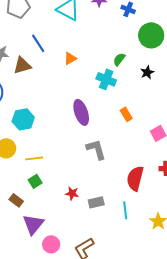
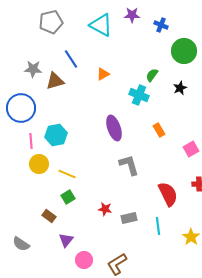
yellow line: (34, 158) -> (67, 174), turned 30
red semicircle: (135, 178) -> (168, 194), turned 140
purple triangle: (33, 224) -> (66, 240), size x0.7

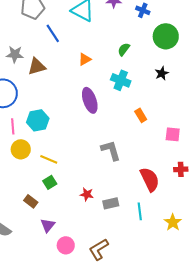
blue line: (71, 59) -> (53, 33), moved
green semicircle: (152, 75) -> (124, 49), moved
purple ellipse: (114, 128) -> (90, 100), moved
pink square: (191, 149) -> (173, 134), turned 35

